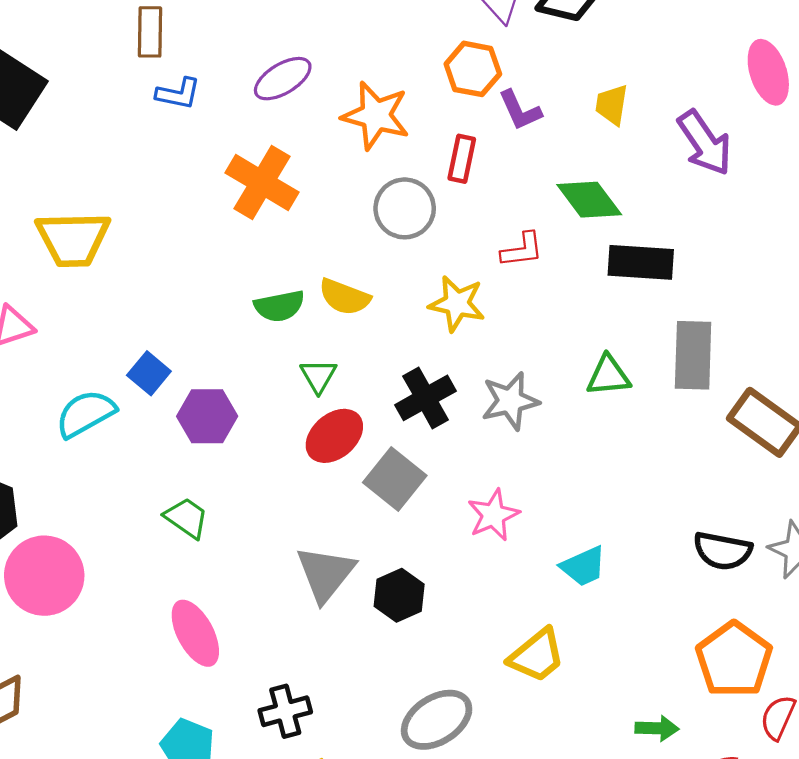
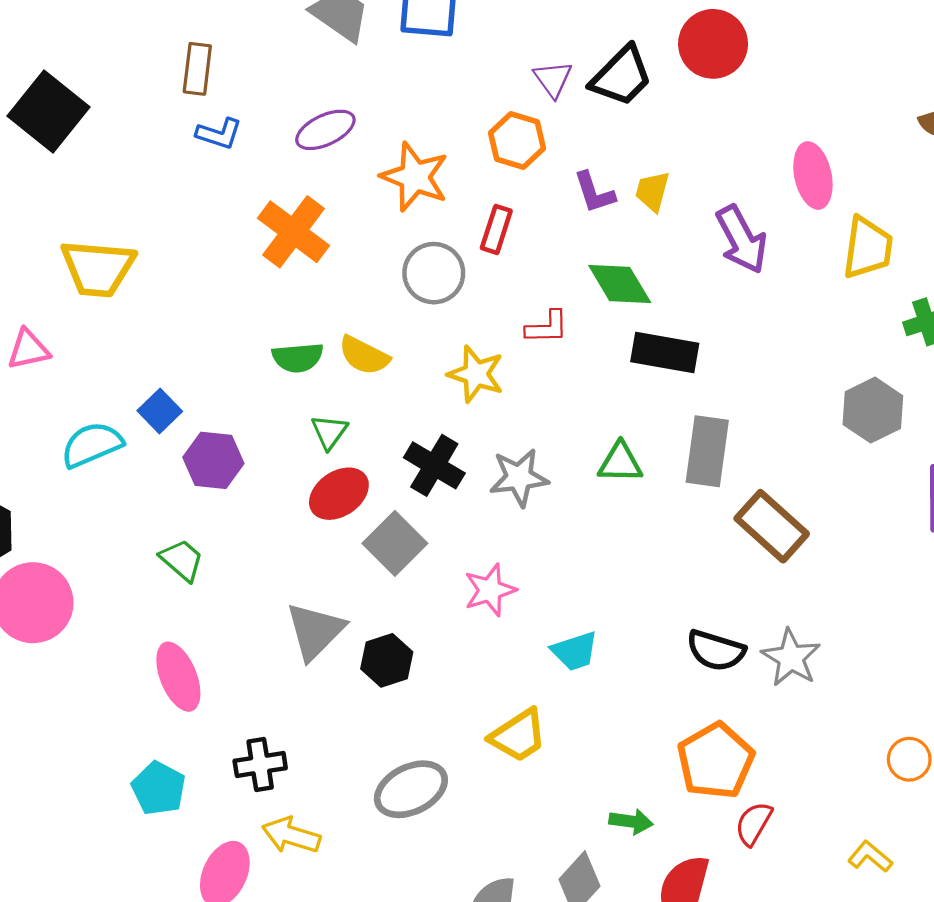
purple L-shape: (520, 110) -> (594, 192), moved
black cross: (425, 398) -> (434, 465), turned -36

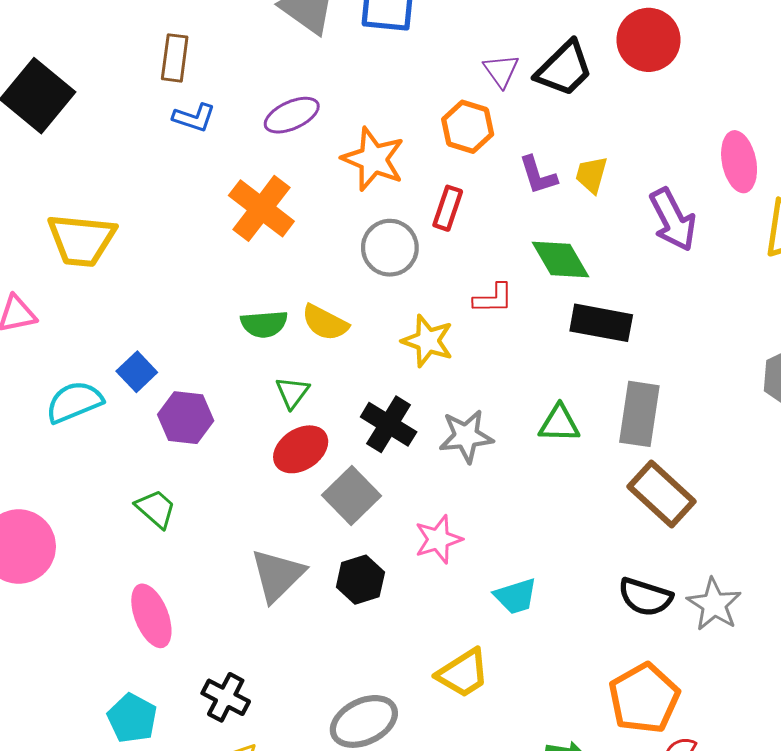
brown rectangle: (772, 526) -> (661, 494), moved
black hexagon: (387, 660) -> (360, 580), moved
black cross: (260, 765) -> (226, 697), turned 36

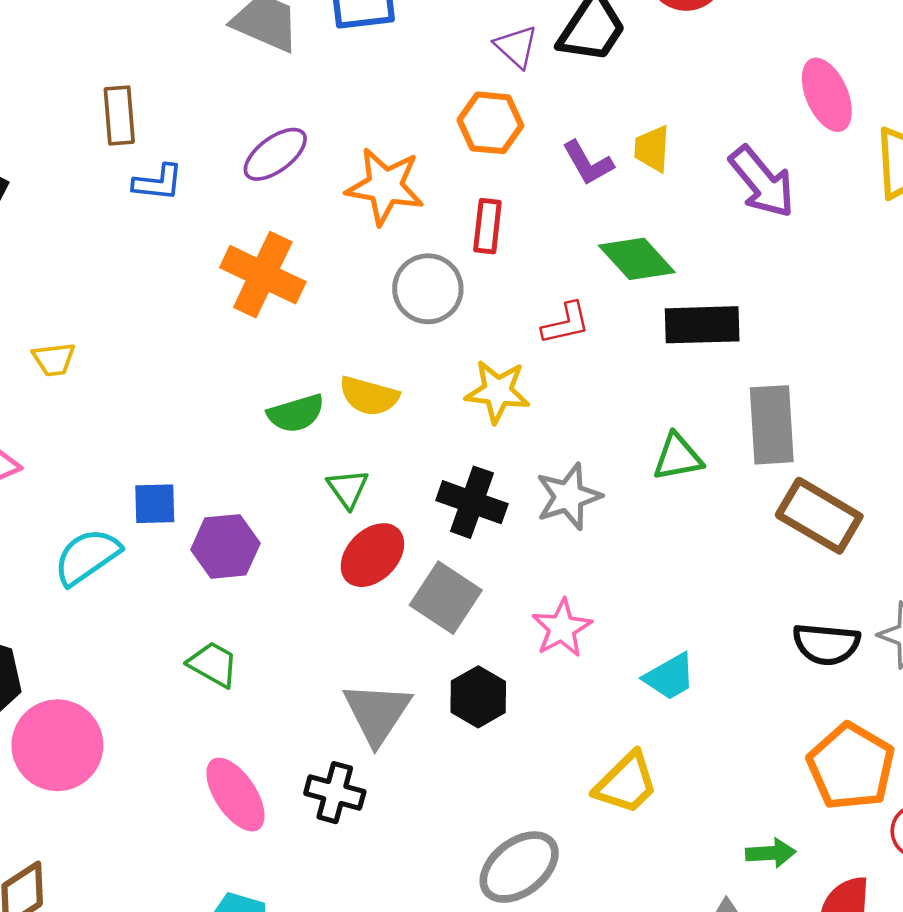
yellow trapezoid: (81, 240) -> (54, 359), size x0.5
blue square: (137, 372) -> (155, 504), turned -36
black cross: (226, 697) -> (335, 793), moved

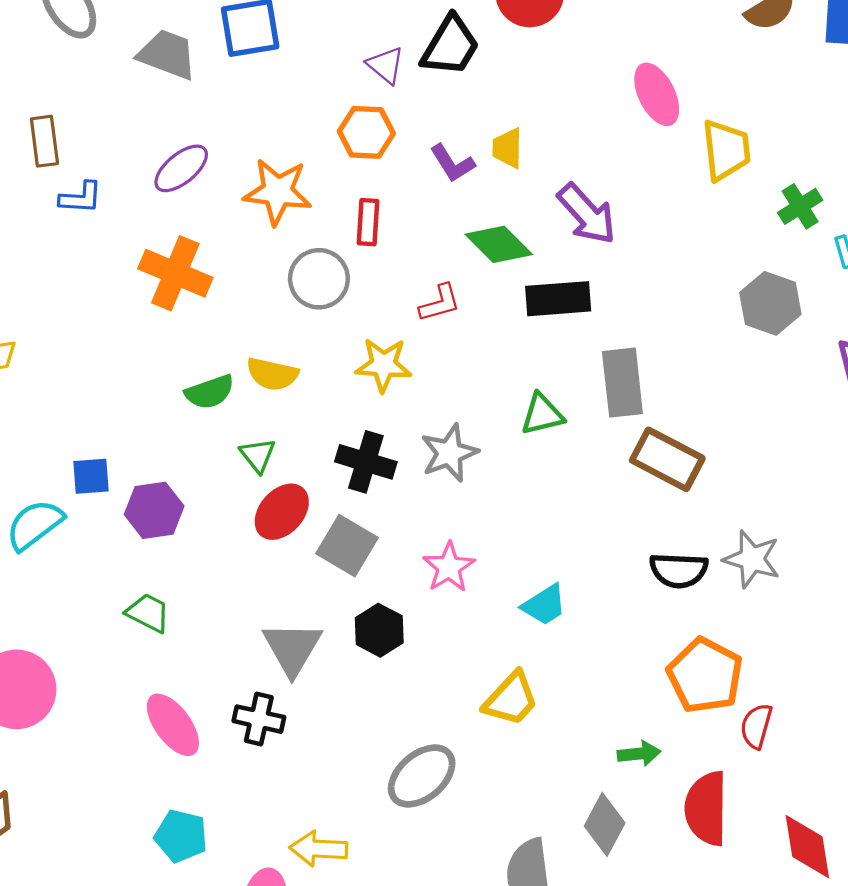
purple arrow: (762, 182) -> (587, 214), moved

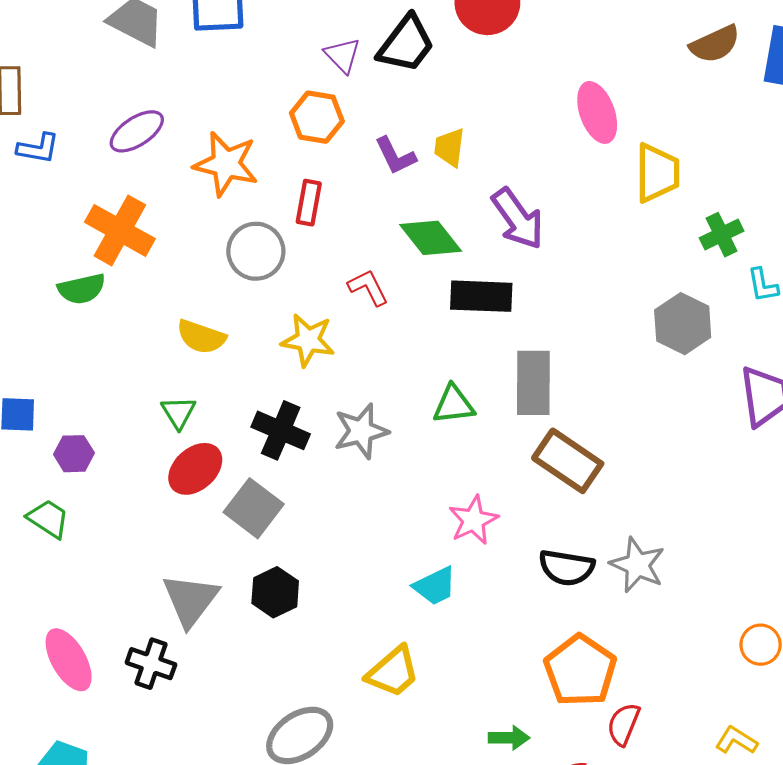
red L-shape: (440, 303) -> (368, 287), turned -108
green semicircle: (210, 392) -> (82, 289), moved
purple hexagon: (154, 510) -> (74, 454), size x0.7
pink star: (449, 567) -> (473, 520), moved
green trapezoid: (148, 613) -> (48, 519), moved

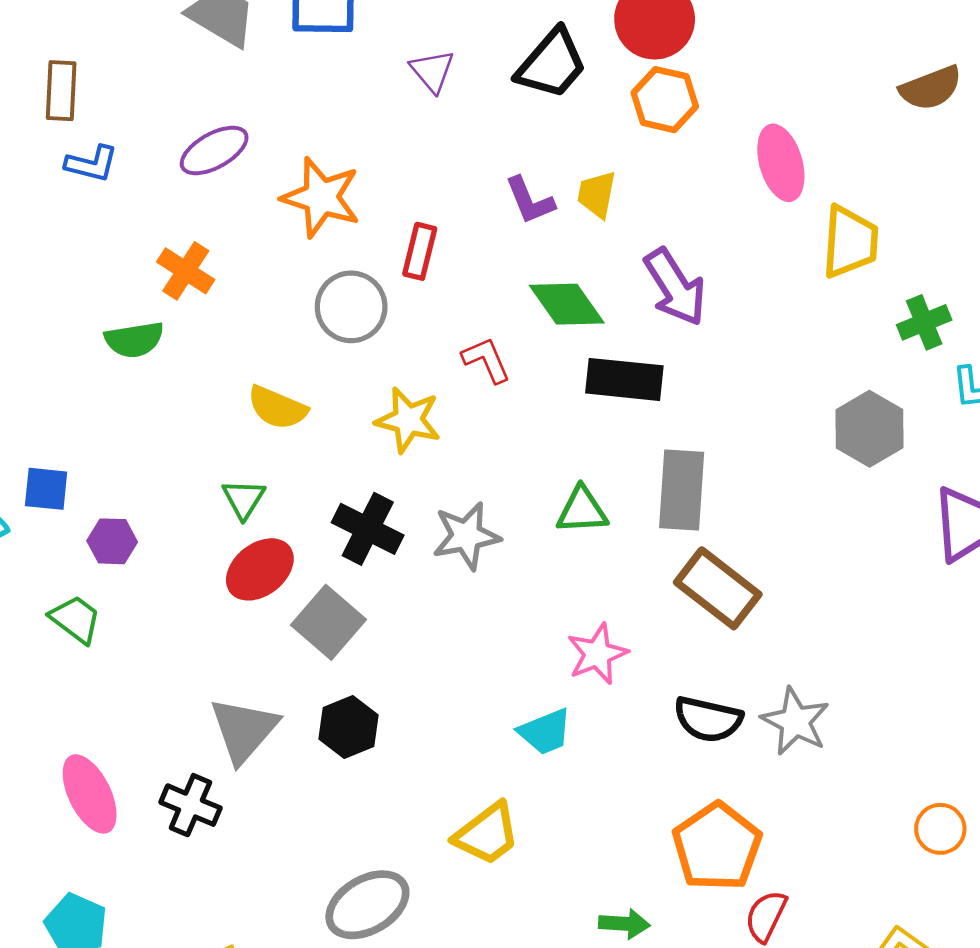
purple triangle: (342, 55) -> (432, 71), moved
orange hexagon: (317, 117) -> (665, 100), moved
orange cross: (120, 230) -> (186, 271), size x0.7

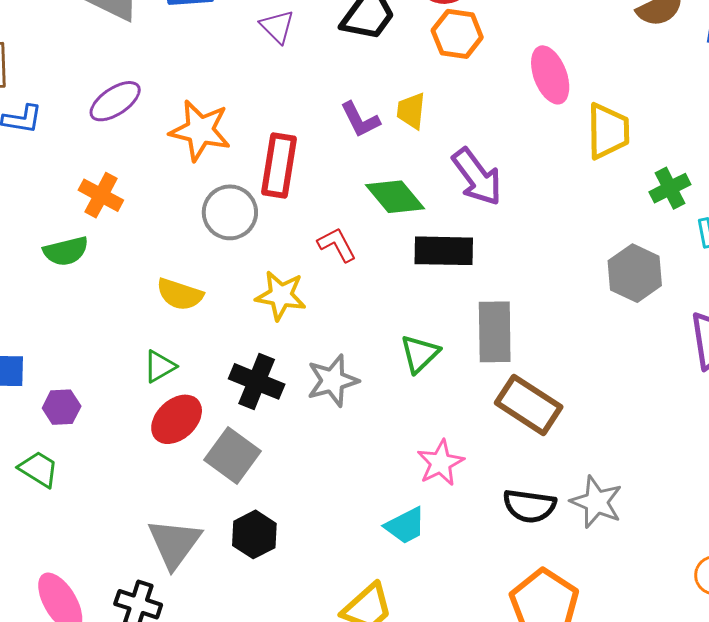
red rectangle: (420, 251) -> (279, 165), size x1.5
green triangle: (244, 499) -> (160, 366), turned 33
green triangle: (582, 510) -> (420, 354), turned -36

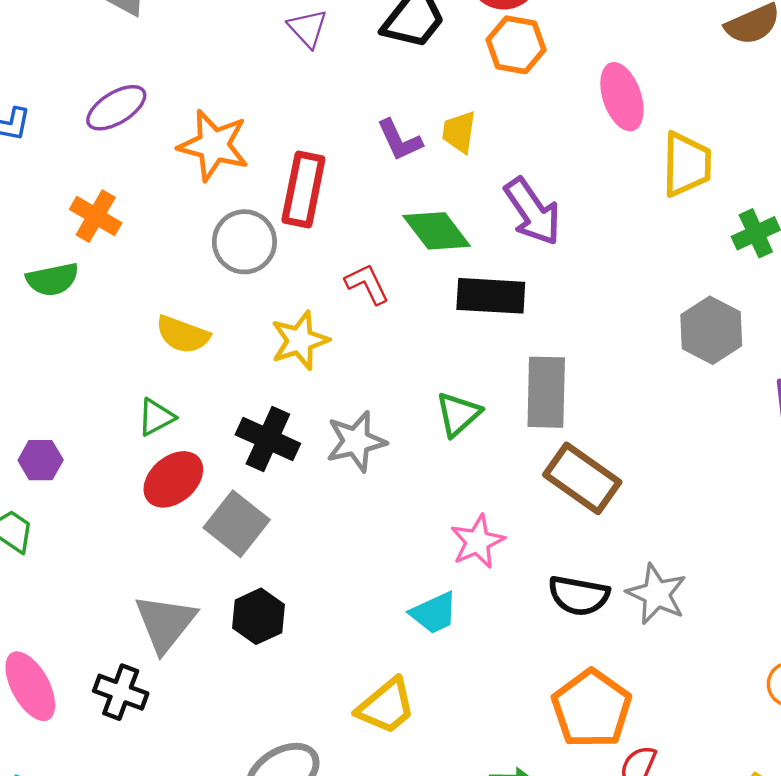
yellow star: (281, 296) -> (300, 340), turned -30

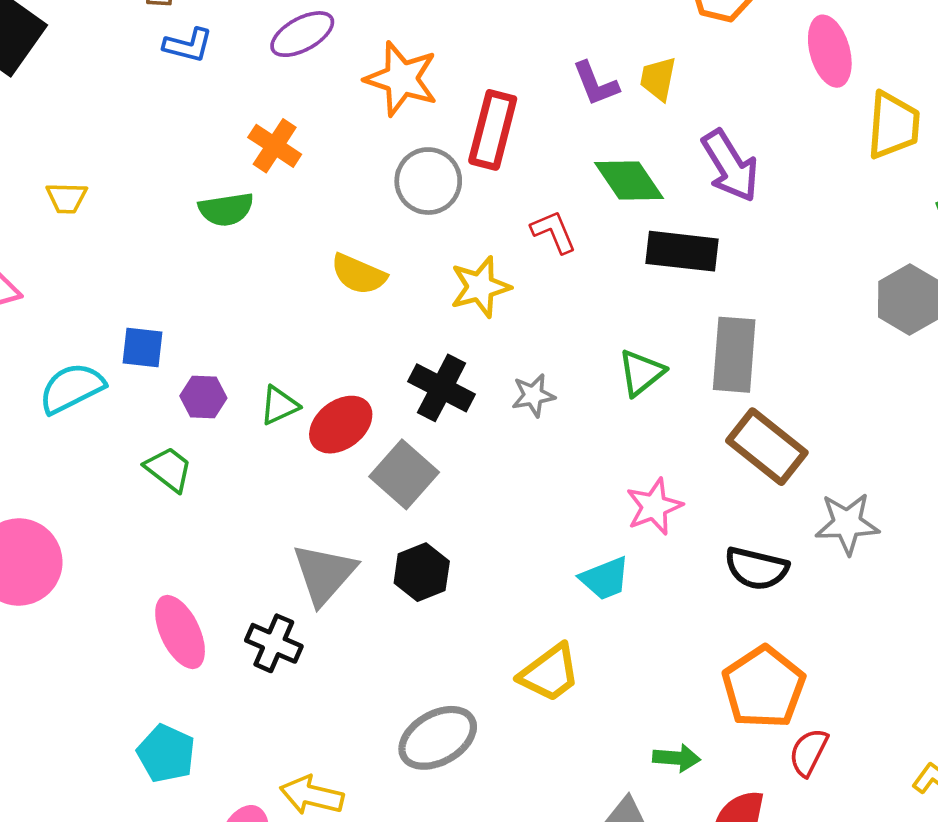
green triangle: (156, 417) -> (279, 405), moved
gray star: (356, 441) -> (533, 395), size x0.7
gray star: (657, 594) -> (847, 524), moved, turned -30

